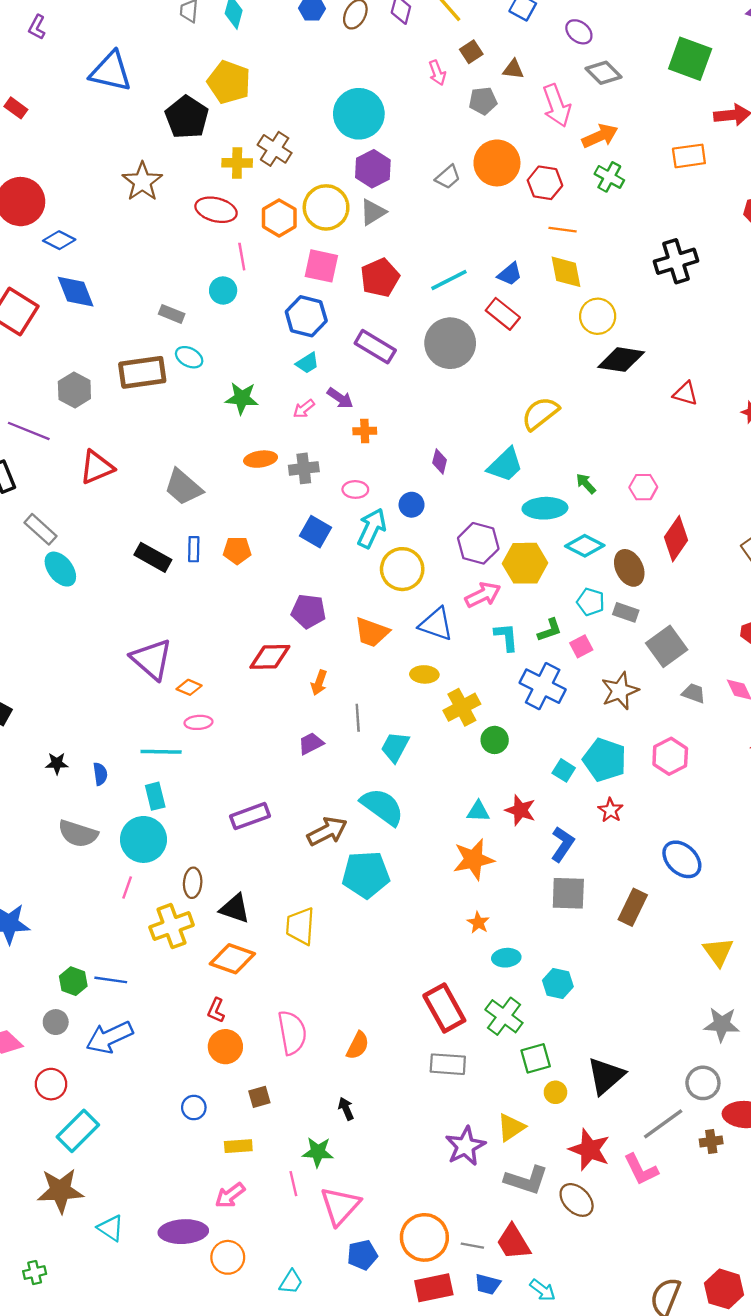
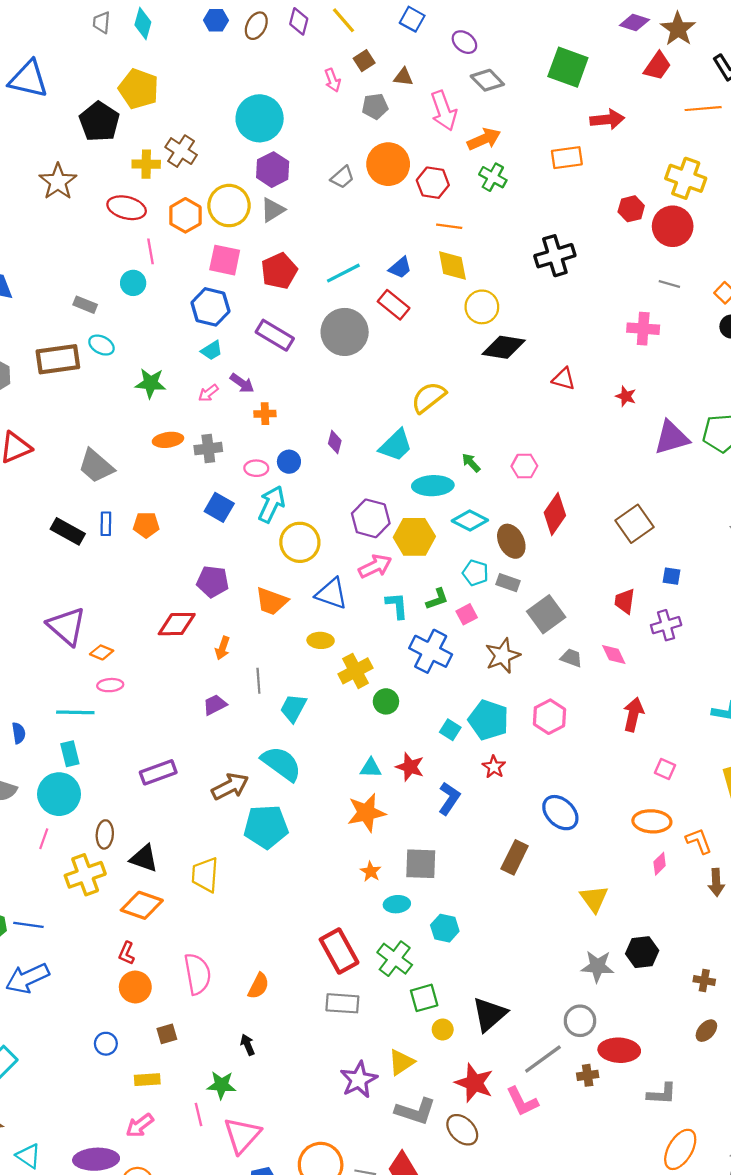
blue circle: (412, 505) -> (289, 462), moved
gray square: (568, 893) -> (421, 864), moved

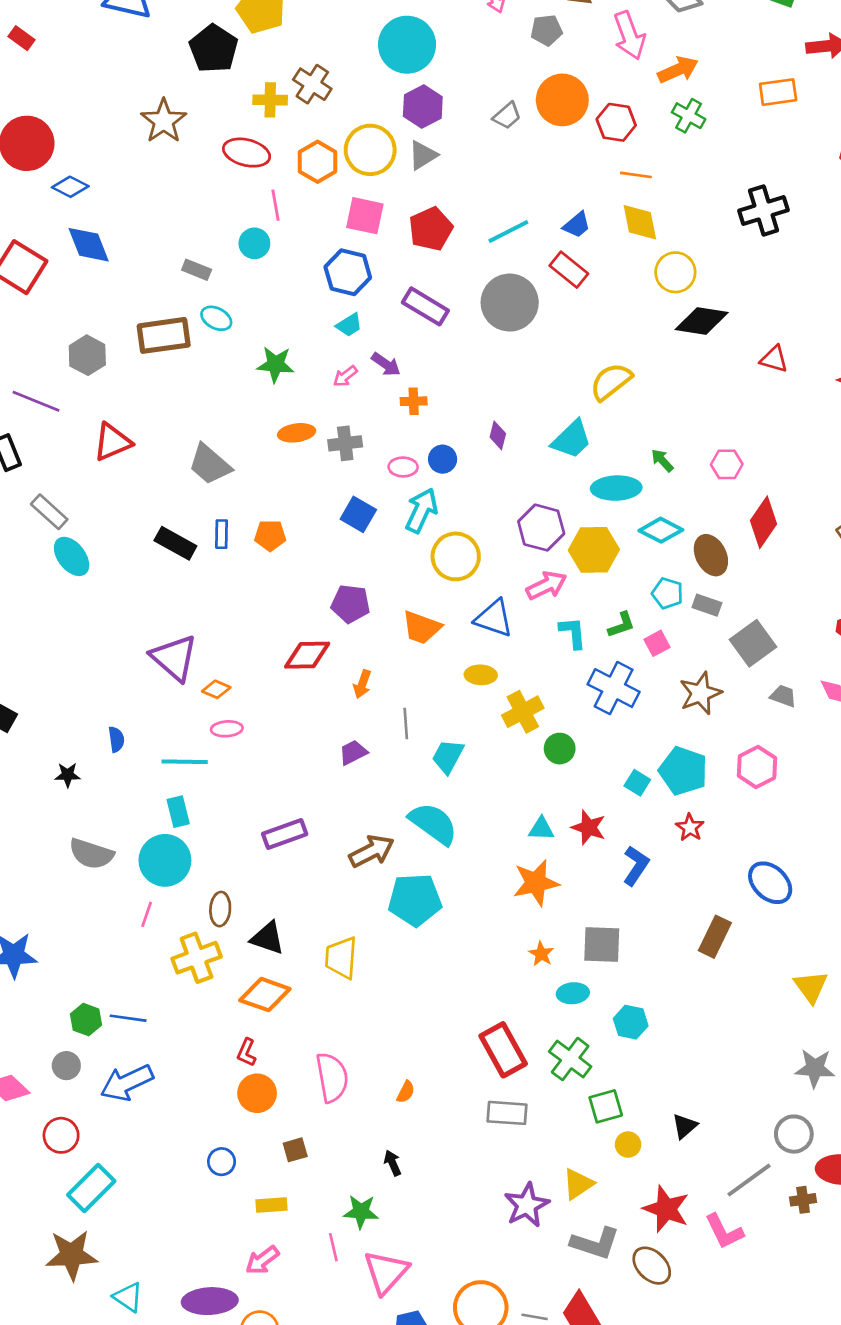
blue semicircle: (19, 733) -> (116, 739), moved
orange semicircle: (258, 986) -> (406, 1092), size x0.7
black triangle: (490, 1014) -> (685, 1126), size x0.6

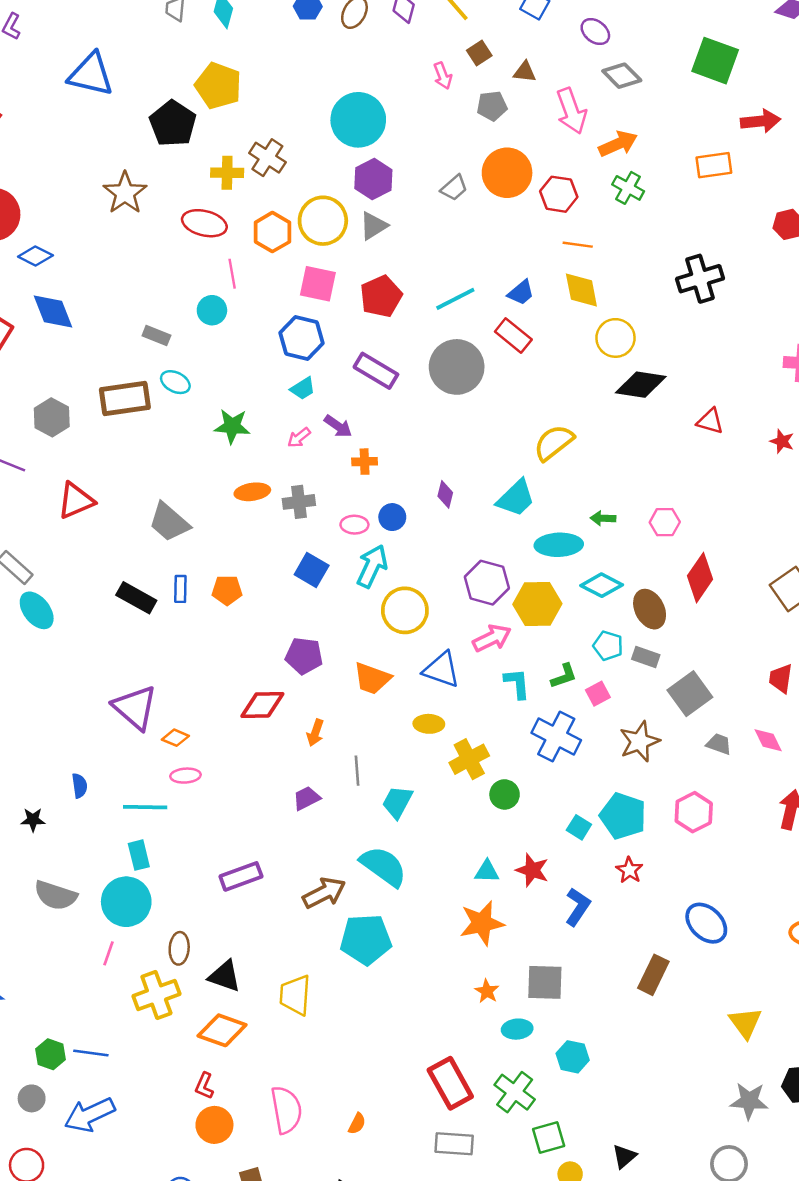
green arrow: (662, 460) -> (603, 518), turned -45

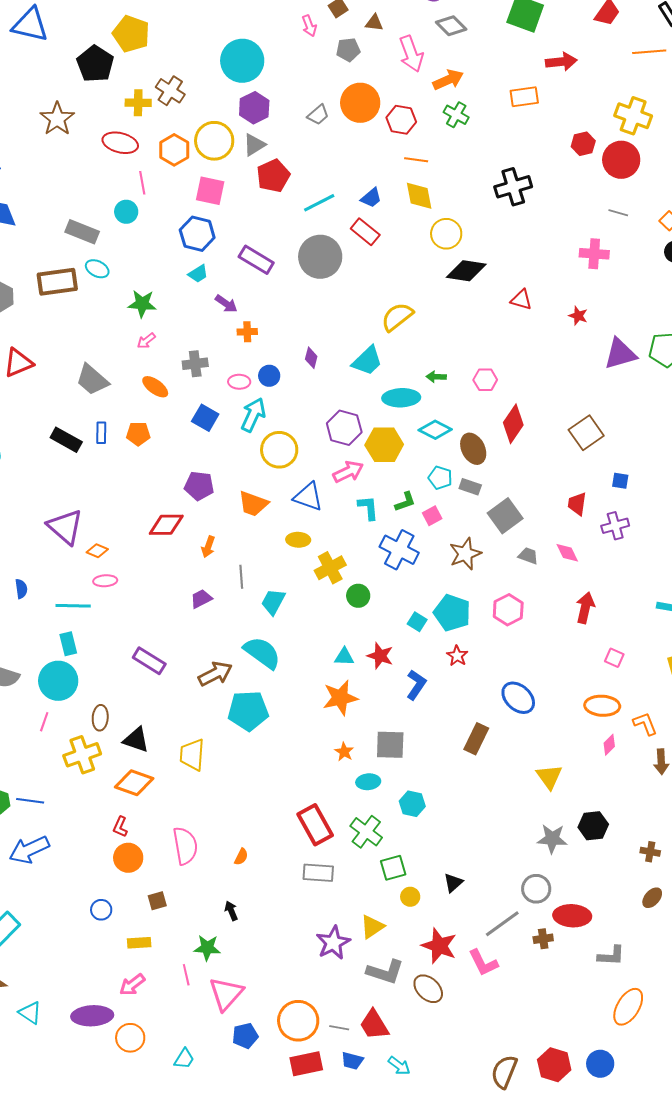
red pentagon: (381, 296) -> (273, 176), moved
gray rectangle: (156, 335) -> (82, 232), size x1.5
pink arrow: (299, 438) -> (146, 341), moved
orange ellipse: (252, 492) -> (155, 387), moved, turned 44
purple rectangle: (241, 876) -> (149, 661), turned 52

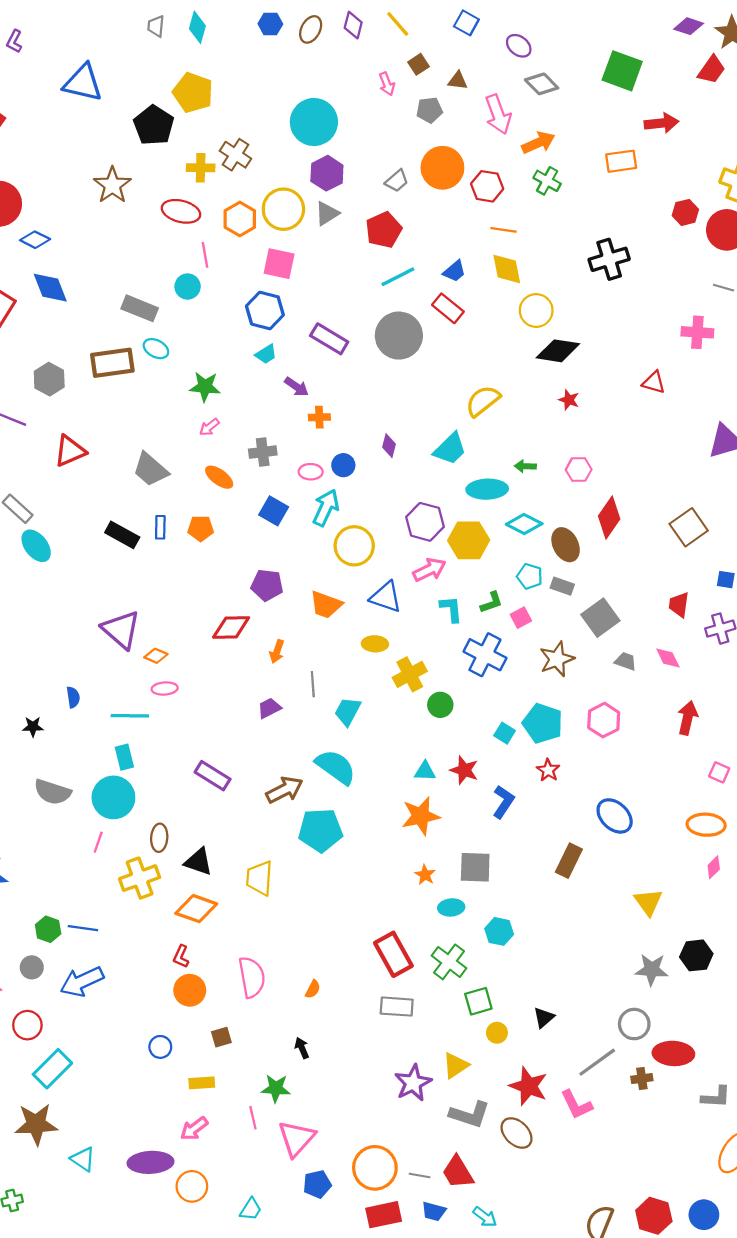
red pentagon: (273, 176) -> (384, 230), moved
red triangle: (521, 300) -> (654, 382), moved
red star: (578, 316) -> (569, 400), moved

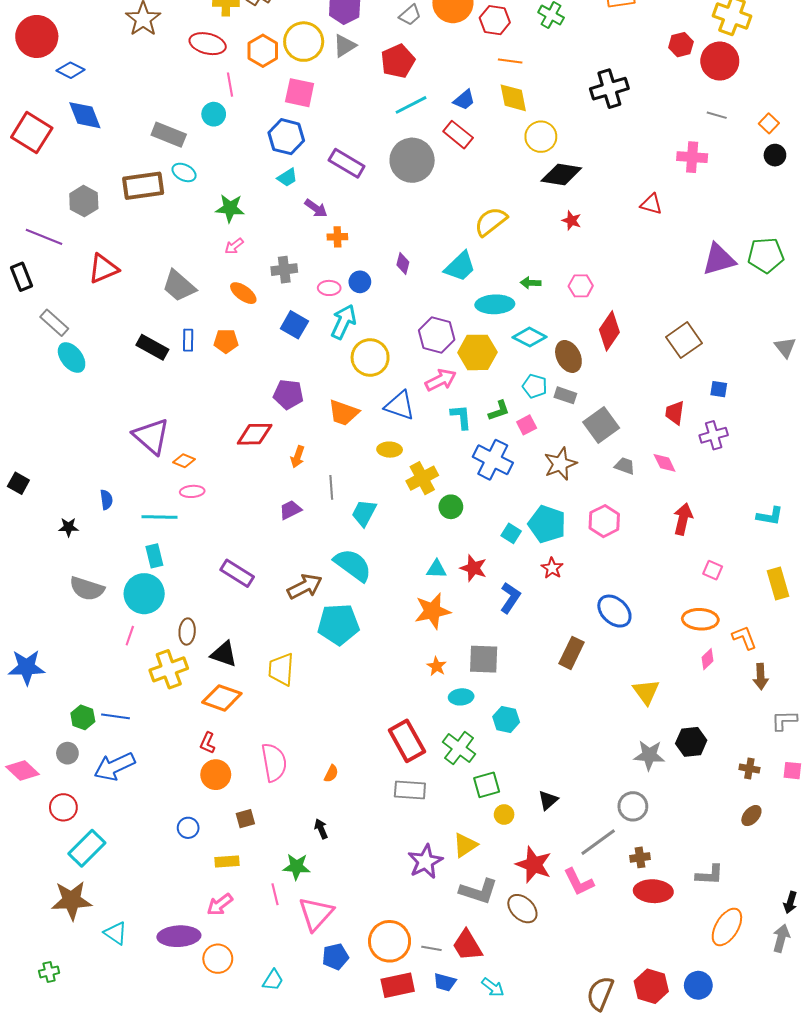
red ellipse: (673, 1053) -> (653, 891), moved

